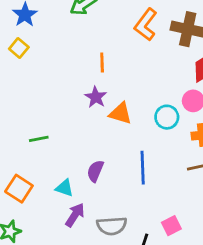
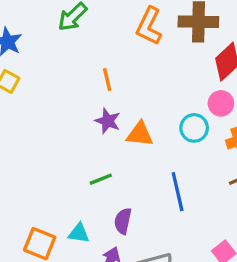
green line: (39, 139) -> (101, 179), moved
purple semicircle: (95, 171) -> (123, 221), moved
cyan triangle: (64, 188) -> (79, 233), moved

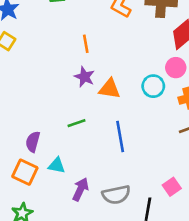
blue line: (178, 192) -> (120, 136), moved
purple semicircle: (123, 221) -> (33, 142), moved

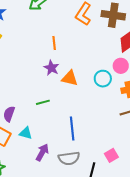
blue line: (120, 136) -> (72, 128), moved

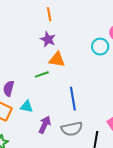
orange triangle: (70, 78) -> (57, 59), moved

